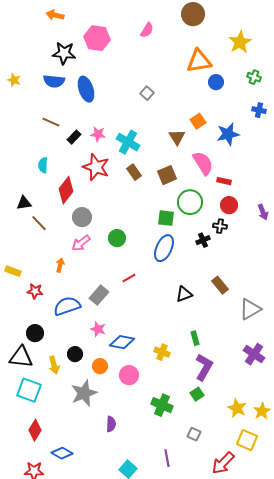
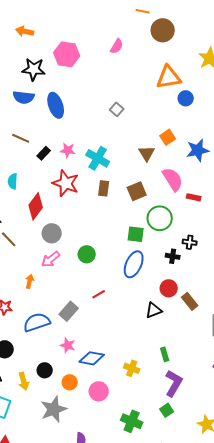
brown rectangle: (134, 172) -> (104, 188), turned 42
red circle: (229, 205) -> (169, 288), moved
black cross: (203, 240) -> (173, 256), turned 32

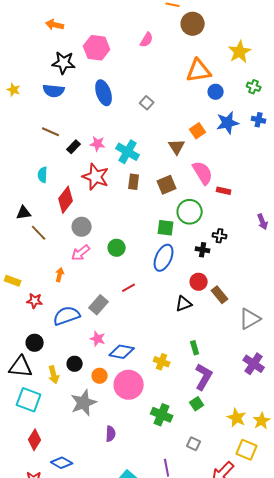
blue ellipse: (56, 105) -> (104, 93), moved
blue star: (198, 150) -> (228, 123), moved
pink circle: (99, 391) -> (129, 385), size x1.5

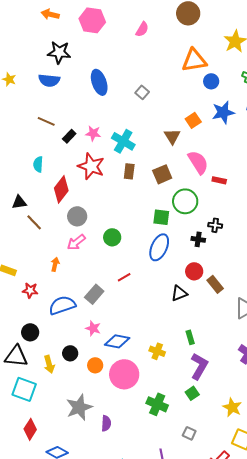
pink hexagon: (97, 48) -> (92, 20), moved
gray star: (84, 403) -> (79, 407), moved

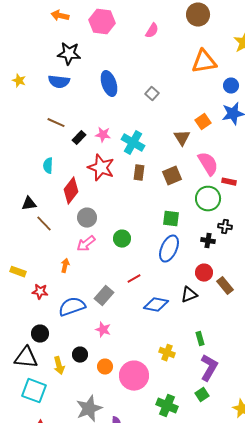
blue circle: (211, 81) -> (231, 86), moved
green circle: (185, 201) -> (208, 199), moved
blue diamond: (117, 341) -> (156, 305), moved

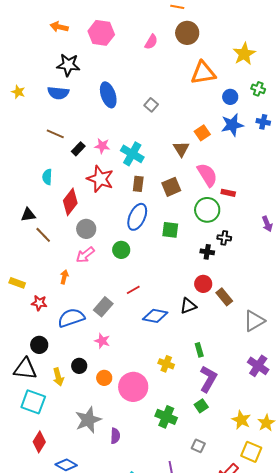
brown circle: (198, 15) -> (187, 33), moved
blue ellipse: (169, 249) -> (137, 217), moved

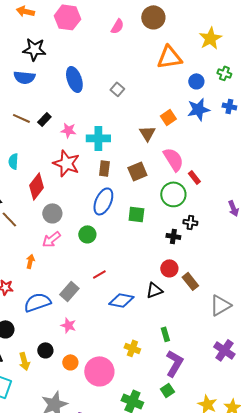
black rectangle: (78, 149) -> (44, 119), moved
cyan cross: (132, 154) -> (98, 138), turned -30
red rectangle: (228, 193) -> (194, 177), turned 40

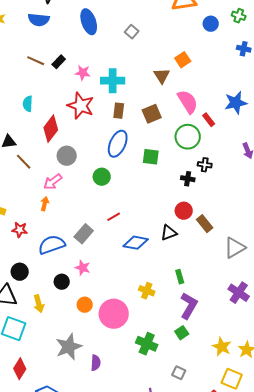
blue star: (198, 109) -> (236, 103), moved
pink arrow: (51, 239) -> (53, 182), moved
black circle: (45, 350) -> (62, 282), moved

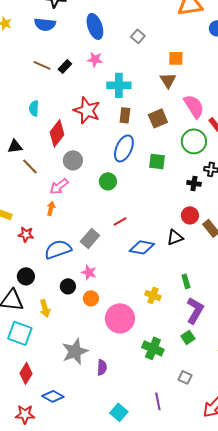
orange square: (183, 60) -> (176, 58), moved, turned 35
pink star: (83, 73) -> (95, 59), moved
orange circle: (85, 305) -> (91, 298), moved

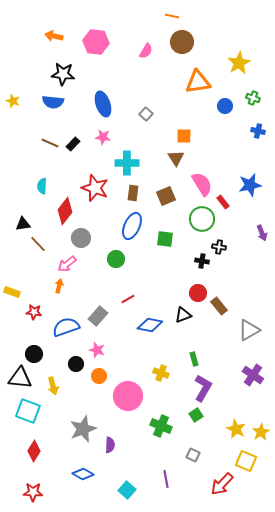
blue diamond: (53, 396) -> (83, 474), moved

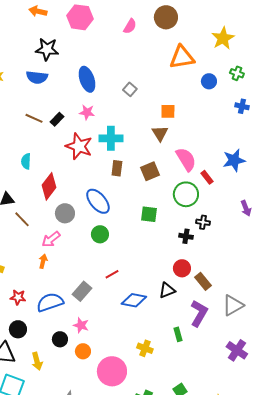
red star: (95, 188) -> (79, 146), moved
blue ellipse: (132, 226) -> (98, 201), moved, turned -64
red star: (34, 312) -> (18, 297), moved
purple L-shape: (203, 388) -> (199, 313), moved

